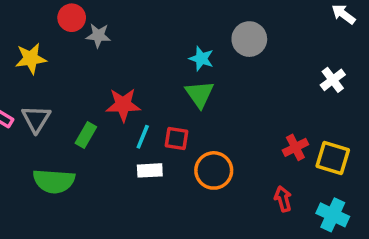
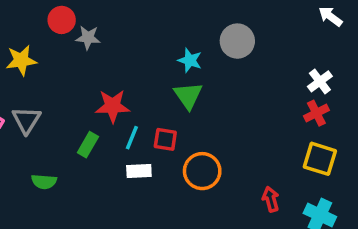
green rectangle: (86, 135) -> (88, 145), moved
red cross: (295, 147) -> (316, 113), moved
green semicircle: (54, 181) -> (44, 182), size x0.6

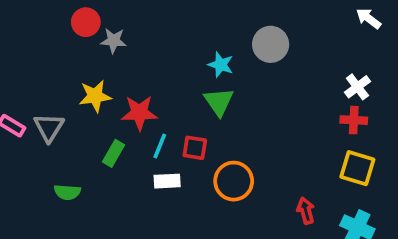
yellow star: (21, 60) -> (95, 96), moved
red cross: (316, 113) -> (354, 120), turned 30

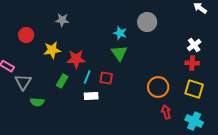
red circle: (86, 22) -> (26, 35), moved
gray triangle: (49, 127) -> (23, 82), moved
orange circle: (234, 181) -> (158, 87), moved

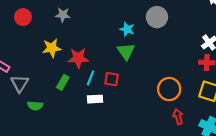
red circle: (26, 35) -> (23, 17), moved

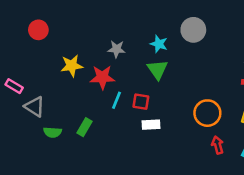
gray star: (63, 15) -> (116, 49), moved
green rectangle: (63, 82) -> (84, 127), moved
gray triangle: (20, 84) -> (35, 107), turned -30
white rectangle: (95, 99) -> (151, 125), moved

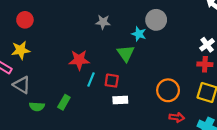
cyan star: (159, 44) -> (139, 34), moved
gray star: (116, 49) -> (103, 22), moved
yellow star: (72, 66) -> (21, 50), moved
red arrow: (218, 145) -> (177, 117), turned 112

